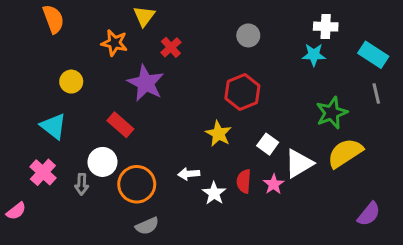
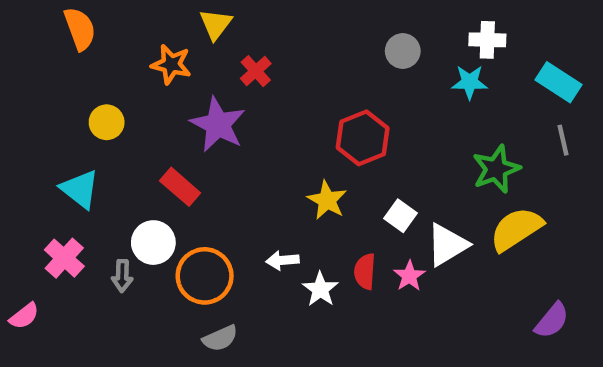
gray circle: (248, 35) -> (403, 51), moved

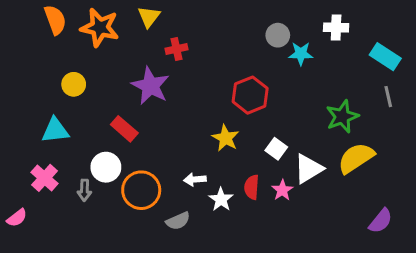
orange star: (171, 64) -> (100, 28), moved, size x1.4
red cross: (256, 71) -> (176, 49), turned 30
cyan star: (470, 82) -> (301, 54), moved
cyan triangle: (80, 189) -> (55, 130), turned -44
gray semicircle: (220, 338) -> (178, 221), moved

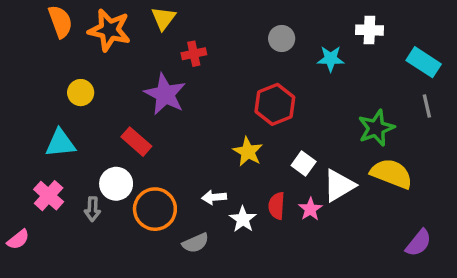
gray circle: (278, 35) -> (282, 38), moved
yellow semicircle: (356, 158) -> (391, 174), turned 54

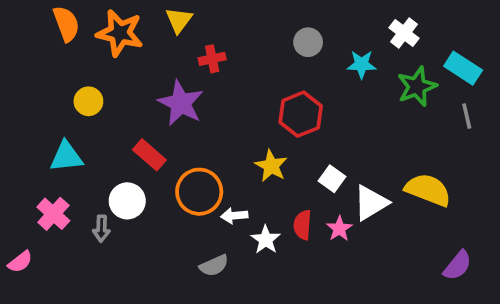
white cross: (369, 30) -> (404, 33), turned 36
green star: (376, 128) -> (417, 86), moved
orange circle: (155, 209) -> (199, 192), moved

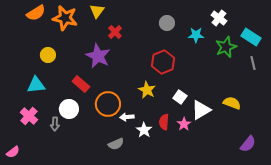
orange semicircle: (66, 24) -> (36, 13), turned 78
red cross: (212, 59) -> (115, 32), turned -32
yellow semicircle: (428, 190) -> (232, 103), size x0.7
pink semicircle: (20, 262) -> (13, 152), moved

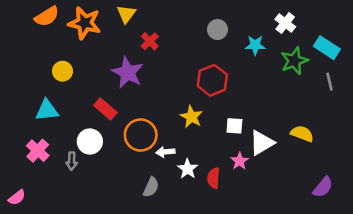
white square: (180, 97) -> (234, 126), turned -32
red semicircle: (164, 122) -> (214, 178), moved
gray semicircle: (116, 144) -> (151, 187), turned -42

